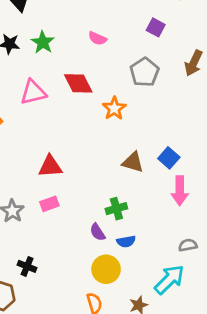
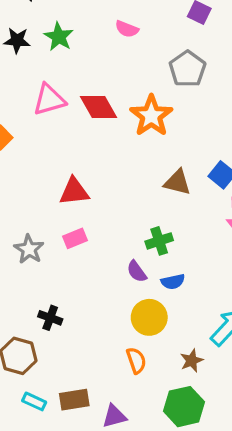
red diamond: (78, 83) -> (99, 107), moved
orange star: (114, 108) -> (151, 116), size x1.4

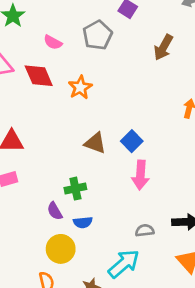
pink semicircle: (127, 29) -> (53, 42), moved
gray pentagon: (187, 69) -> (98, 35), moved
orange star: (151, 116) -> (80, 87), size x0.7

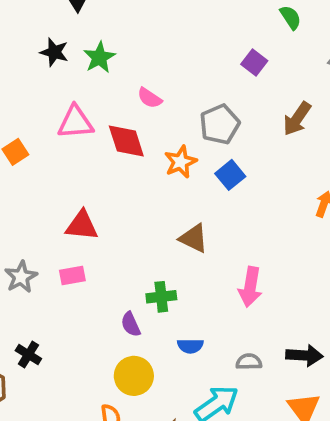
gray pentagon: (98, 35) -> (220, 124), moved
blue square: (132, 141) -> (230, 175), moved
blue semicircle: (83, 222) -> (190, 346), moved

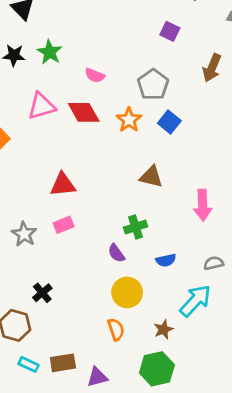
black cross: (28, 355) -> (42, 293), turned 30

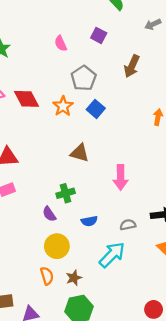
pink semicircle: (95, 75) -> (61, 43), moved, turned 42
brown star: (163, 329) -> (74, 278), moved

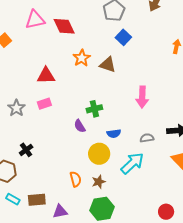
orange star: (63, 106) -> (82, 58), moved
brown triangle: (80, 153) -> (108, 65), moved
yellow circle: (57, 246) -> (99, 154), moved

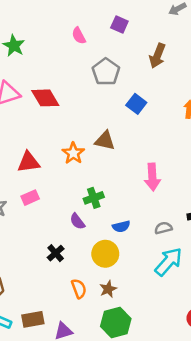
blue square: (123, 37) -> (136, 104), moved
orange star: (82, 58) -> (73, 153), moved
black cross: (26, 150) -> (56, 253), moved
cyan arrow: (132, 163) -> (168, 262), moved

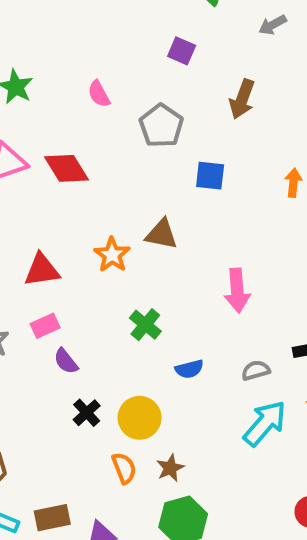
pink semicircle: (79, 36) -> (99, 94), moved
blue square: (136, 104) -> (210, 176), turned -30
green cross: (94, 198) -> (145, 325), turned -30
purple semicircle: (77, 221) -> (66, 361), moved
yellow circle: (105, 254) -> (140, 418), moved

